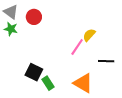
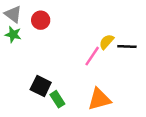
black line: (106, 61) -> (127, 47), moved
orange triangle: (83, 83) -> (99, 99), turned -45

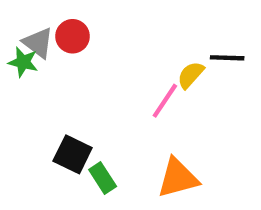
gray triangle: (13, 14) -> (38, 43), moved
black line: (127, 47) -> (227, 58), moved

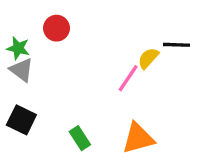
gray triangle: (38, 43) -> (21, 70), moved
black square: (73, 154) -> (21, 120), moved

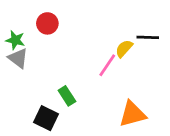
black square: (21, 120) -> (46, 118), moved
green rectangle: (80, 138) -> (67, 96), moved
orange triangle: (138, 138) -> (132, 114), moved

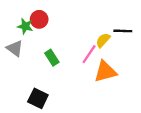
green star: (15, 40) -> (25, 26), moved
green rectangle: (67, 96) -> (52, 58), moved
orange triangle: (132, 114) -> (105, 72), moved

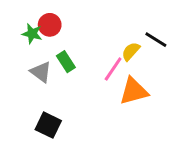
black line: (123, 31) -> (156, 40), turned 30
gray triangle: (15, 48) -> (41, 72), moved
green rectangle: (52, 58) -> (66, 62), moved

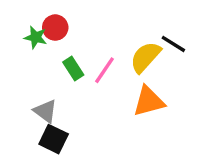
yellow semicircle: (131, 51) -> (145, 57), size x1.5
pink line: (113, 69) -> (104, 70), moved
gray triangle: (41, 72) -> (45, 111), moved

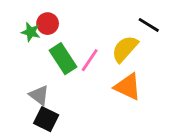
black line: (173, 44) -> (149, 25), moved
green rectangle: (73, 69) -> (63, 59), size x1.5
orange triangle: (149, 101) -> (128, 87), turned 40

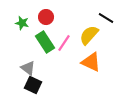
red circle: (48, 24) -> (46, 17), moved

